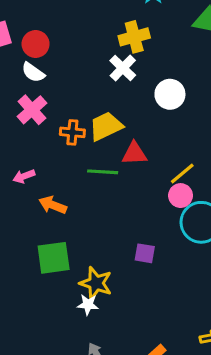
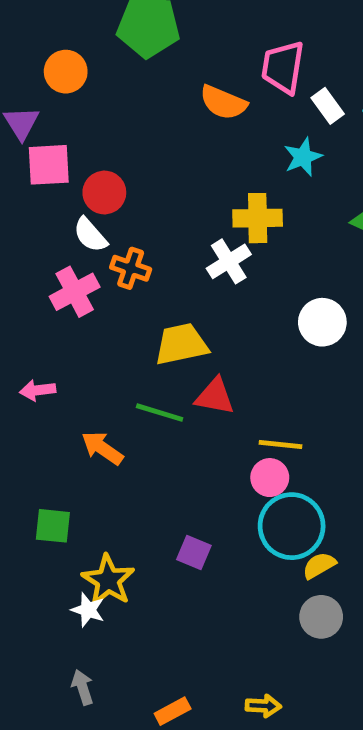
white circle: (170, 94) -> (322, 322), moved
orange cross: (72, 132) -> (131, 268), moved
yellow line: (182, 174) -> (280, 445), turned 32
orange arrow: (53, 205) -> (102, 448), moved
green square: (54, 258) -> (53, 526), size x0.7

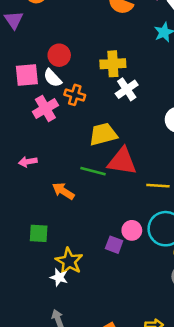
pink square: (49, 165) -> (27, 75), moved
yellow cross: (258, 218) -> (113, 64), moved
red triangle: (215, 396) -> (122, 161), size x1.4
pink circle: (270, 478) -> (132, 230), moved

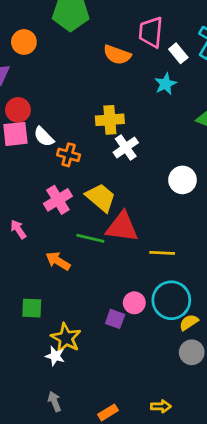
red circle: (59, 55) -> (18, 110), moved
pink cross: (45, 109) -> (58, 200), moved
yellow trapezoid: (103, 134) -> (101, 198), turned 56
pink arrow: (28, 162) -> (18, 229), turned 66

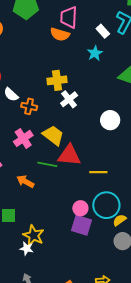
pink trapezoid: (151, 32) -> (69, 17), moved
purple square: (115, 319) -> (82, 225), moved, size x1.5

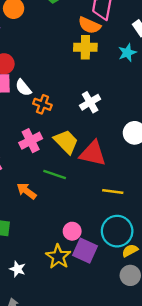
yellow cross: (57, 80) -> (85, 47), moved
red triangle: (69, 155) -> (93, 153), moved
pink circle: (80, 208) -> (72, 231), moved
yellow star: (34, 235) -> (58, 257), moved

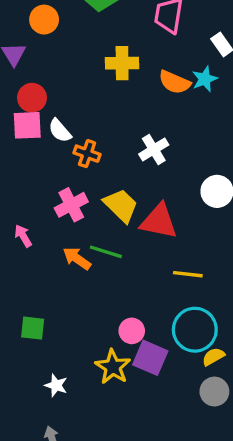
orange semicircle: (89, 25) -> (175, 82), moved
yellow cross: (85, 47) -> (122, 63), moved
orange arrow: (26, 191) -> (77, 258), moved

